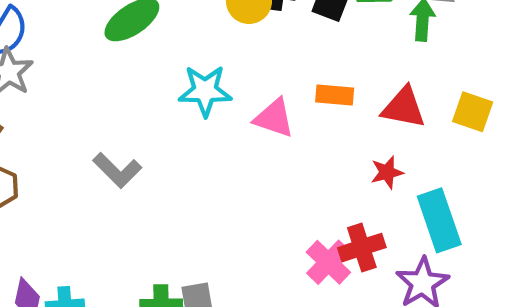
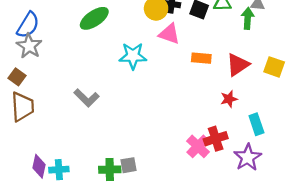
red triangle: (404, 108) -> (238, 65), turned -45
pink triangle: (274, 118) -> (169, 34), moved
cyan rectangle: (439, 220) -> (256, 124), size x0.7

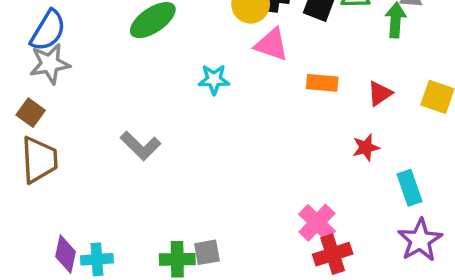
gray star: (29, 46) -> (50, 64), turned 30
cyan star: (133, 56) -> (214, 79), size x0.7
red triangle: (238, 65) -> (380, 93), size x0.7
red cross: (216, 139) -> (333, 254), moved
purple star: (248, 157) -> (420, 240), moved

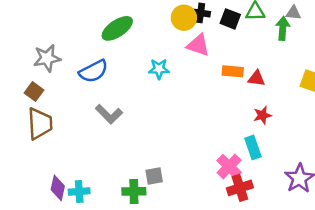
blue semicircle: (48, 31) -> (93, 71), moved, turned 32
red triangle: (380, 93) -> (257, 78), moved, turned 42
cyan rectangle: (409, 188) -> (253, 147), moved
gray square: (207, 252) -> (154, 176), moved

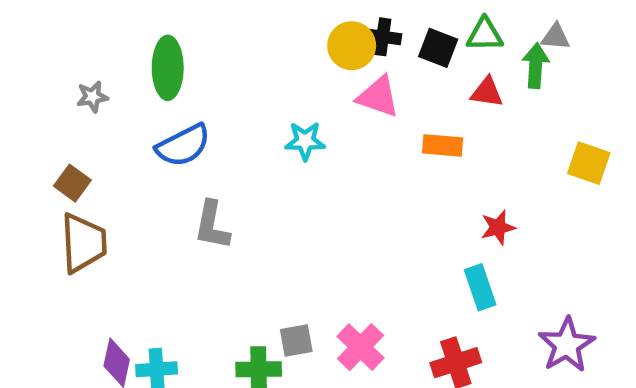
green ellipse: (117, 28) -> (168, 68), moved, turned -56
gray star: (47, 58) -> (92, 97), moved, size x0.6
red triangle: (257, 78) -> (487, 92), moved
gray L-shape: (109, 114) -> (212, 225), turned 56
pink cross: (229, 166) -> (361, 347), moved

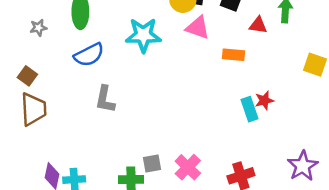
cyan star: (305, 141) -> (143, 35), moved, size x1.6
cyan rectangle: (480, 287) -> (250, 109), moved

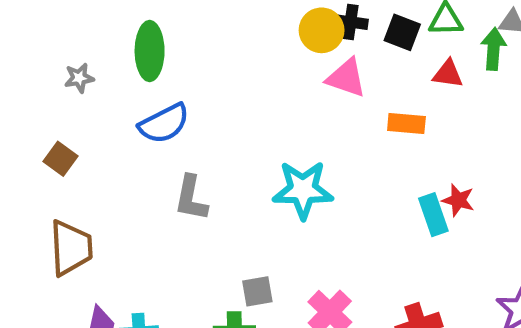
cyan star: (143, 35) -> (303, 190), moved
red star: (264, 101) -> (458, 200), turned 30
brown trapezoid: (33, 109) -> (71, 248), moved
gray square: (152, 163) -> (257, 291), moved

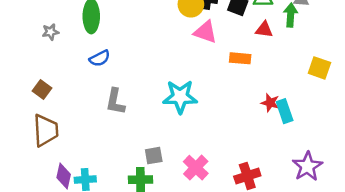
blue semicircle: (164, 124) -> (100, 58), size x0.7
brown square: (61, 159) -> (42, 90), moved
cyan rectangle: (433, 215) -> (285, 111), moved

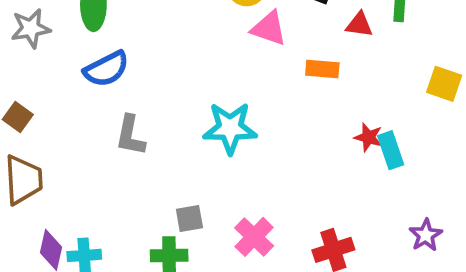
gray star: (50, 32) -> (31, 28), size x1.5
blue semicircle: (100, 58) -> (106, 69), size x1.4
purple star: (307, 166) -> (426, 235), size x0.7

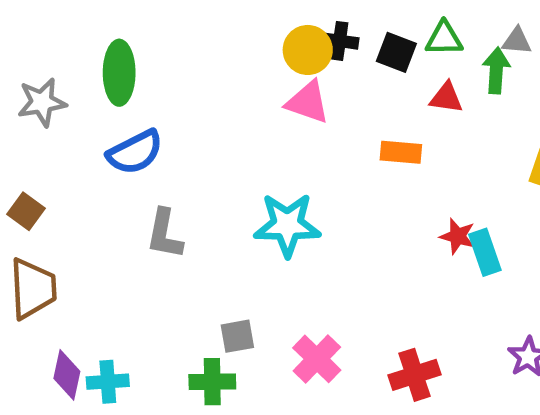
pink triangle: (269, 28) -> (308, 102), moved

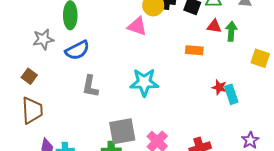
green arrow: (496, 70) -> (231, 31), moved
gray star: (42, 102) -> (43, 39), moved
pink triangle: (308, 102) -> (137, 26), moved
gray square: (237, 336) -> (122, 131), size x1.8

